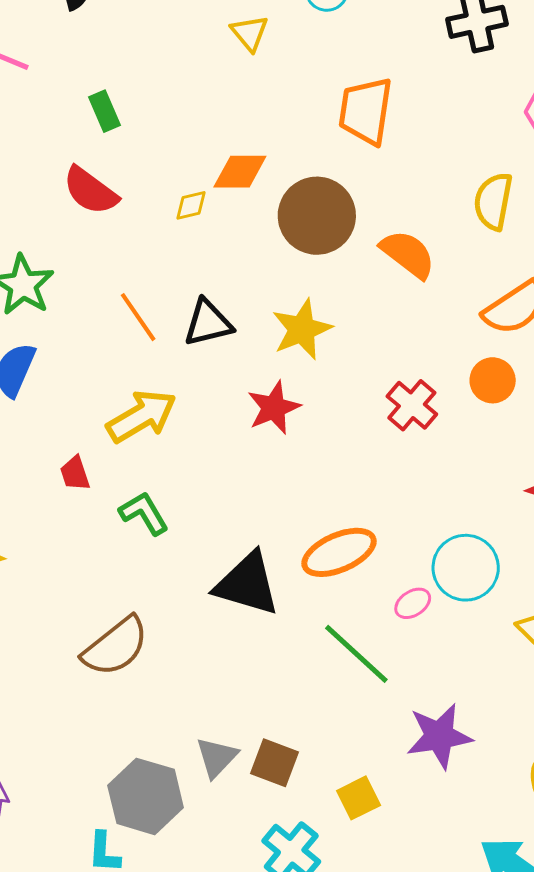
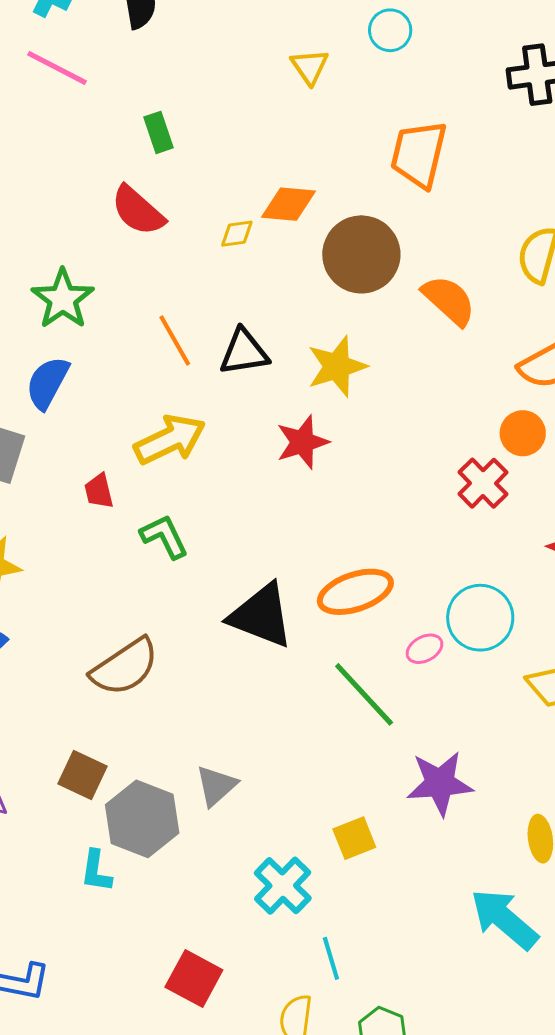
red cross: (412, 405) -> (483, 483), moved
brown square: (274, 763) -> (83, 775), moved

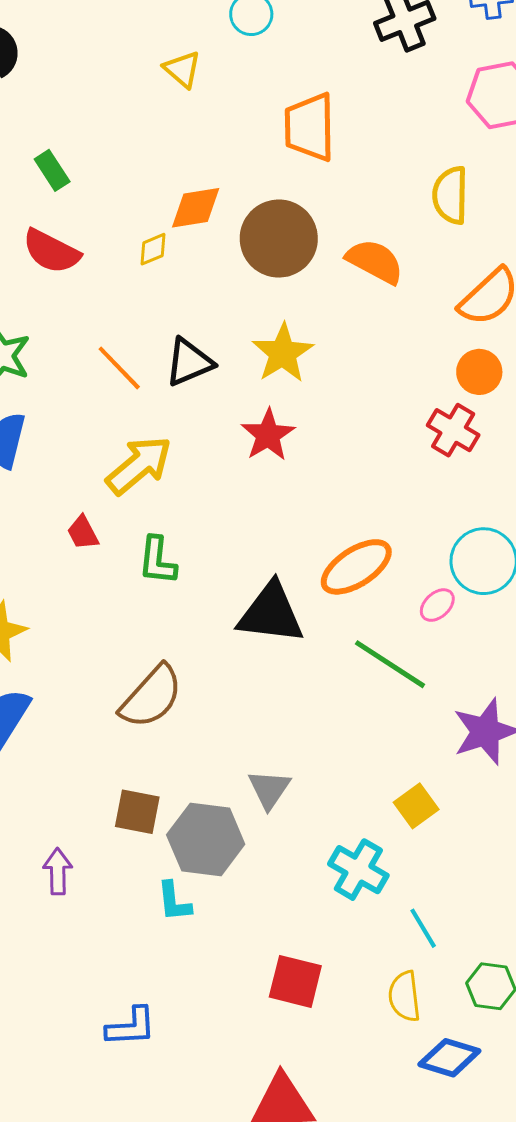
green L-shape: (164, 537) -> (157, 561), turned -134

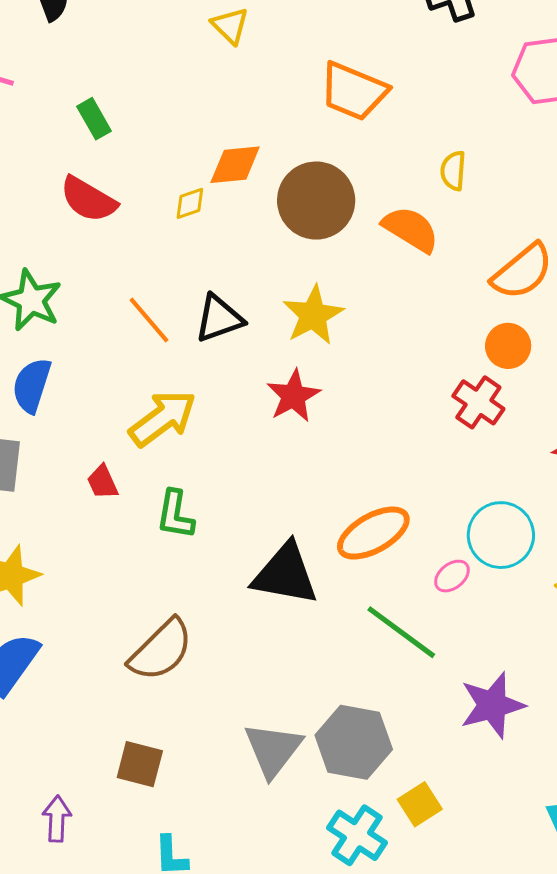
orange trapezoid: (310, 127) -> (354, 91), turned -70
yellow semicircle: (450, 195) -> (453, 171), moved, size x0.7
gray triangle: (269, 789) -> (273, 750), size x1.4
yellow square: (416, 806) -> (420, 804), moved
gray hexagon: (206, 840) -> (354, 742), moved

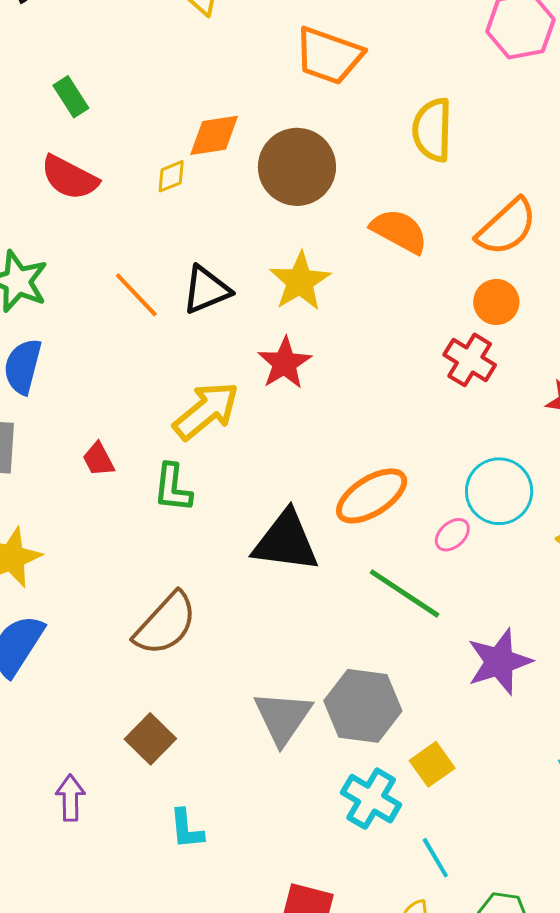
yellow semicircle: (453, 171) -> (432, 130), size x1.6
orange semicircle: (411, 229) -> (399, 231), moved
yellow arrow: (163, 418) -> (206, 411), moved
brown square: (140, 764) -> (150, 739), turned 33

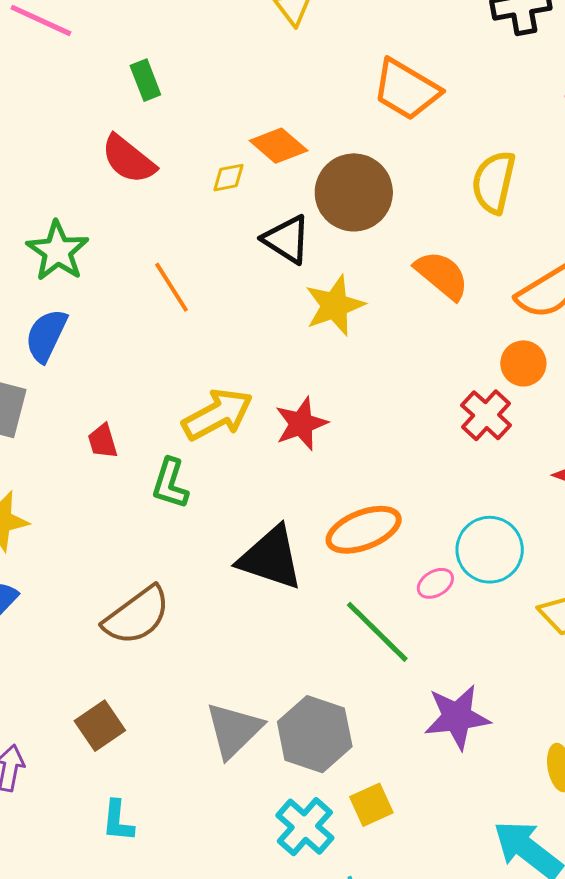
orange diamond: (214, 135) -> (279, 146), turned 38
black triangle: (206, 290) -> (287, 239), moved, turned 44
red star: (284, 363) -> (301, 424), moved

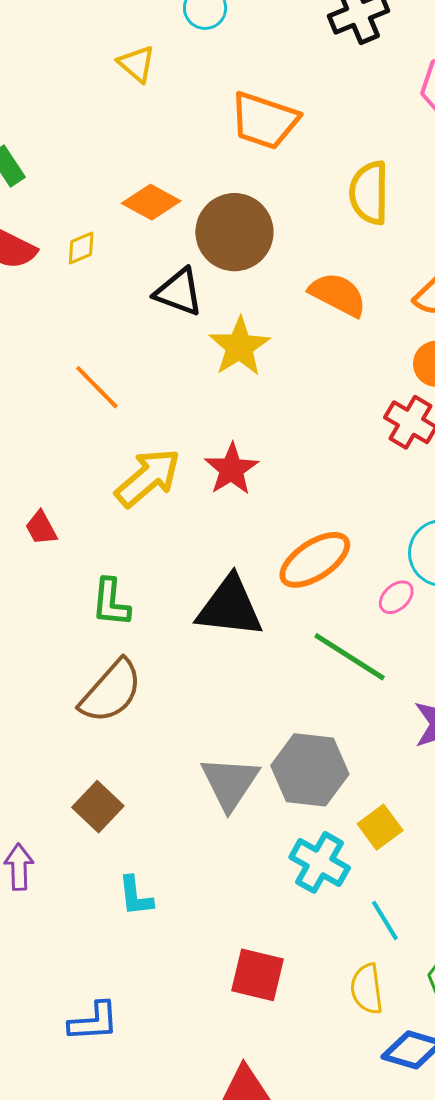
yellow diamond: (228, 178) -> (81, 248), moved
orange line: (171, 287) -> (97, 387), moved
green L-shape: (170, 484) -> (111, 602), moved

